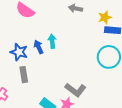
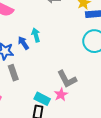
gray L-shape: (75, 90) -> (67, 79), turned 35

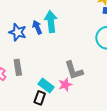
cyan arrow: (36, 35) -> (51, 22), size x1.5
gray rectangle: (13, 73) -> (18, 67), moved

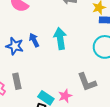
cyan arrow: (51, 22) -> (60, 39), moved
gray L-shape: (74, 70) -> (87, 82), moved

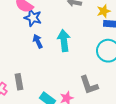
blue star: (15, 46) -> (33, 18), moved

